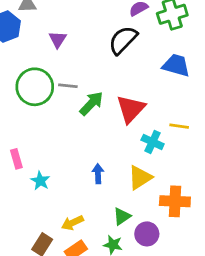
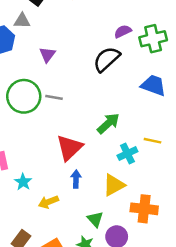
green arrow: (91, 103) -> (108, 123), moved
red triangle: (131, 109) -> (69, 148), moved
cyan cross: (153, 142) -> (127, 154), turned 36
green triangle: (122, 216) -> (95, 219), turned -42
yellow arrow: (72, 223) -> (48, 202), moved

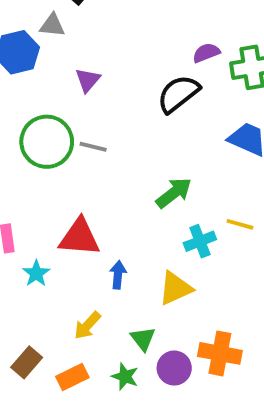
red triangle: (69, 148) -> (79, 237), moved, turned 44
yellow arrow: (48, 202) -> (87, 325), moved, turned -30
orange cross: (144, 209) -> (220, 353), moved

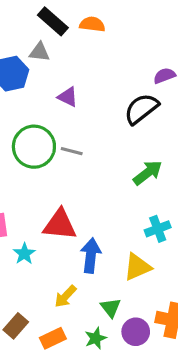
purple triangle: (88, 80) -> (68, 97), turned -45
green arrow: (174, 193) -> (148, 173), moved
blue arrow: (118, 275) -> (91, 255), size x1.5
green star: (125, 377) -> (96, 338), turned 30

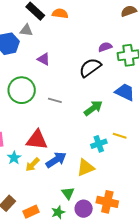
gray line: (72, 151) -> (55, 100), moved
blue arrow: (91, 255) -> (56, 160), turned 50
yellow arrow: (65, 296) -> (33, 165), moved

